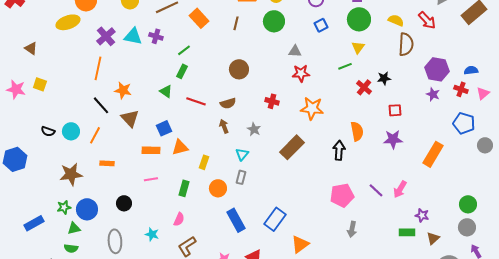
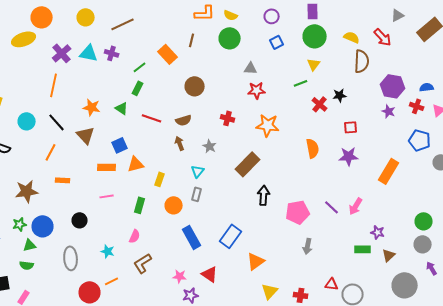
orange rectangle: (199, 18) -> (168, 54), moved
orange star: (123, 90) -> (92, 107), moved
cyan circle: (71, 131) -> (27, 121), moved
black arrow: (339, 150) -> (264, 195), moved

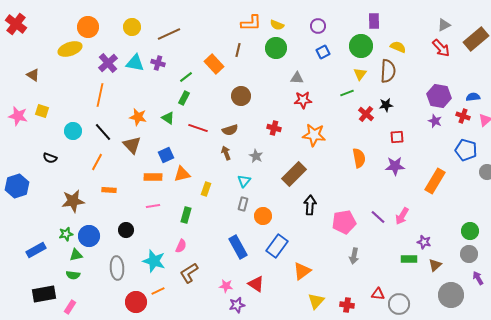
purple rectangle: (313, 11) -> (374, 21), moved
red arrow: (383, 37) -> (441, 48), moved
brown semicircle: (362, 61) -> (388, 71), moved
orange circle: (174, 205) -> (263, 216), moved
cyan star: (108, 251) -> (154, 261), size x1.6

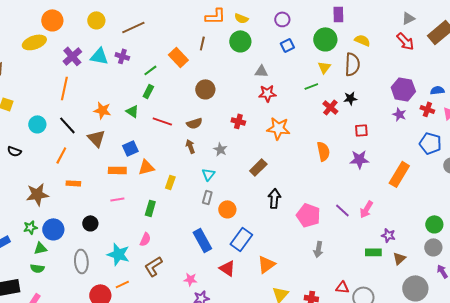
brown rectangle: (294, 174) -> (258, 167), size x0.7
pink pentagon: (344, 222) -> (308, 215), turned 30
red triangle: (256, 284) -> (227, 268), moved

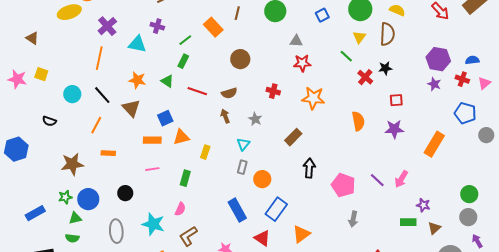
cyan triangle: (99, 56) -> (137, 44), moved
green line: (311, 86) -> (346, 56), turned 64

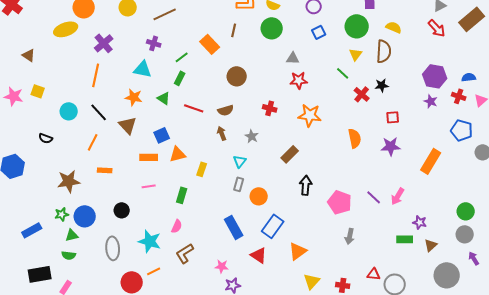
cyan triangle: (137, 44) -> (143, 69), moved

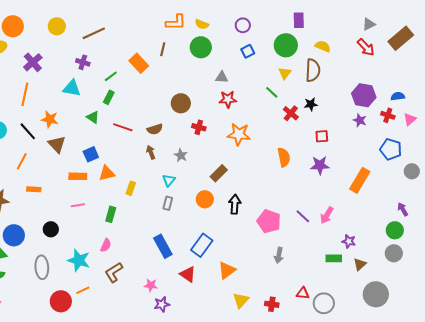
brown circle: (237, 76) -> (181, 103), moved
orange star: (134, 97) -> (50, 119), moved
orange circle: (259, 196) -> (205, 199), moved
purple arrow: (474, 258) -> (403, 209), moved

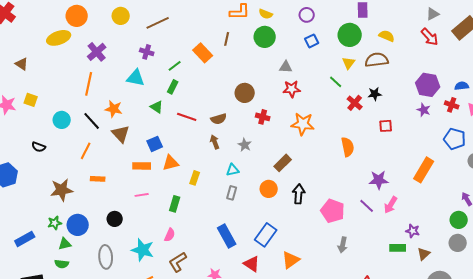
brown semicircle: (313, 70) -> (377, 60), turned -100
purple star: (320, 165) -> (379, 180), moved
cyan triangle: (169, 180) -> (233, 170), turned 40

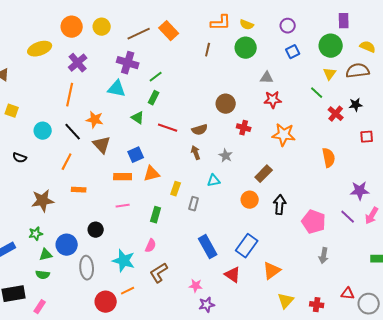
orange circle: (77, 16) -> (72, 27), moved
purple cross: (147, 52) -> (128, 63), size x1.5
orange rectangle: (203, 53) -> (169, 31), moved
gray rectangle: (232, 193) -> (194, 204), moved
blue circle: (78, 225) -> (67, 245), moved

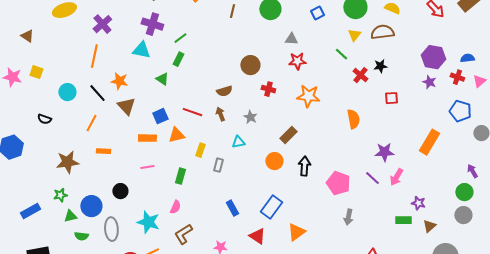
red line: (168, 128) -> (192, 112), moved
blue rectangle: (208, 247) -> (232, 208), size x0.7
green semicircle: (43, 275) -> (81, 236), moved

